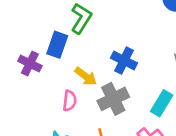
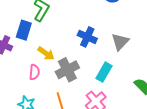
blue cross: (124, 61) -> (87, 37), moved

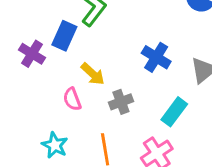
gray cross: (67, 70) -> (121, 102), size x0.7
pink semicircle: (34, 72) -> (72, 99), turned 147

